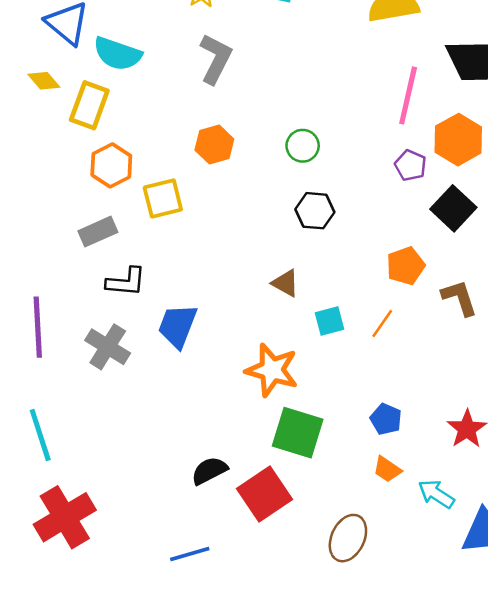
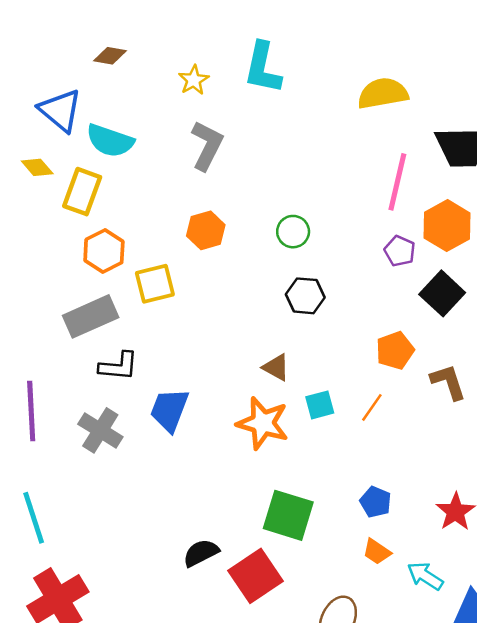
gray rectangle: (98, 232) -> (91, 316), size x1.4
orange star: (272, 370) -> (263, 423), moved

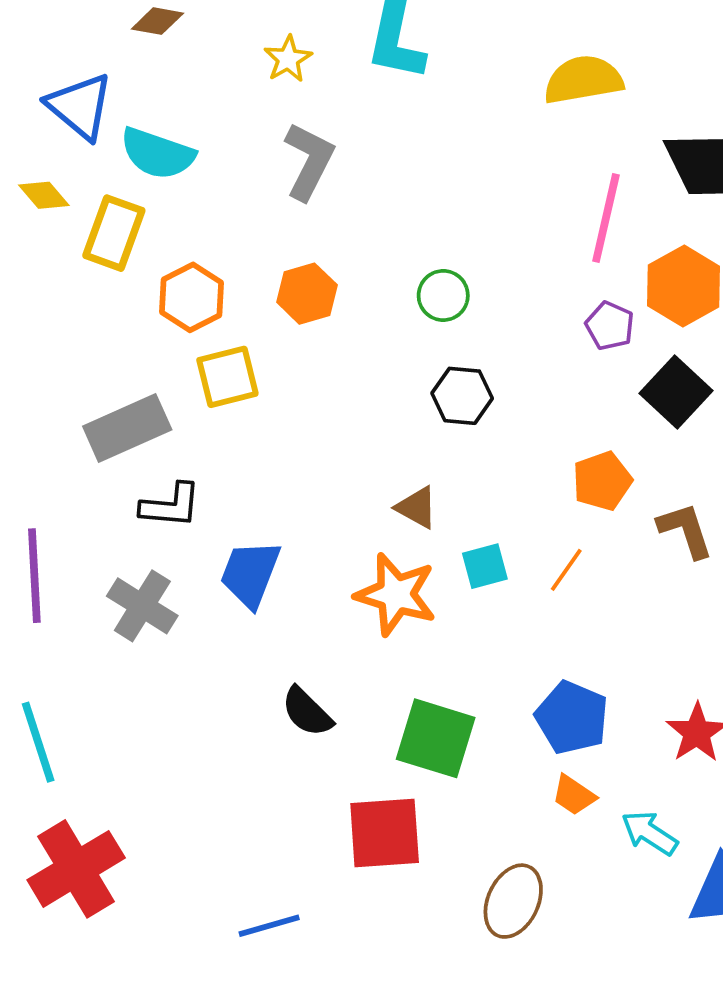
orange hexagon: (104, 251) -> (191, 297), moved
blue pentagon: (376, 502) -> (572, 718), size x1.5
black semicircle: (201, 553) -> (307, 712), moved, turned -108
red square: (255, 576) -> (385, 833), turned 30

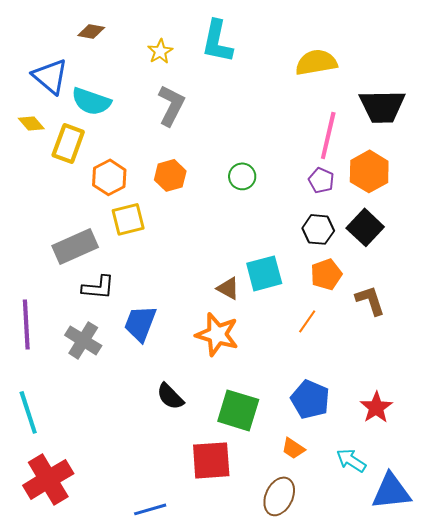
purple pentagon: (610, 326) -> (321, 180), moved
black hexagon: (462, 396) -> (318, 229), moved
cyan square: (485, 566) -> (264, 273), moved, size x1.5
orange trapezoid: (574, 795) -> (293, 448), moved

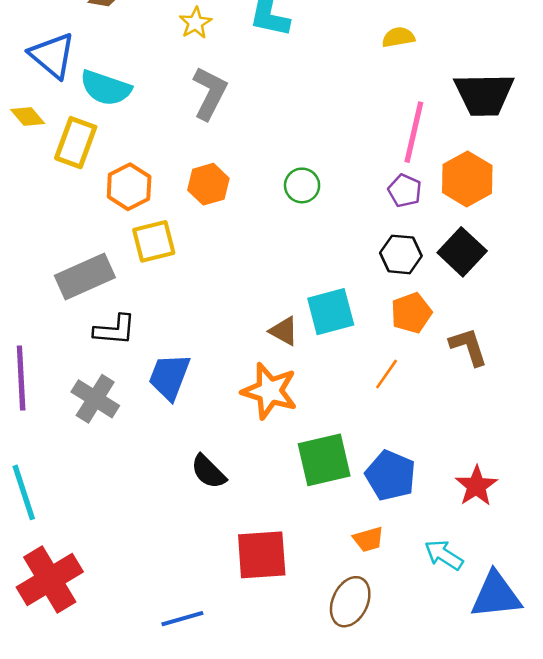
yellow semicircle: (316, 62) -> (398, 37), size x0.6
green square: (238, 410) -> (324, 460), moved, turned -30
orange trapezoid: (293, 448) -> (368, 539), turned -50

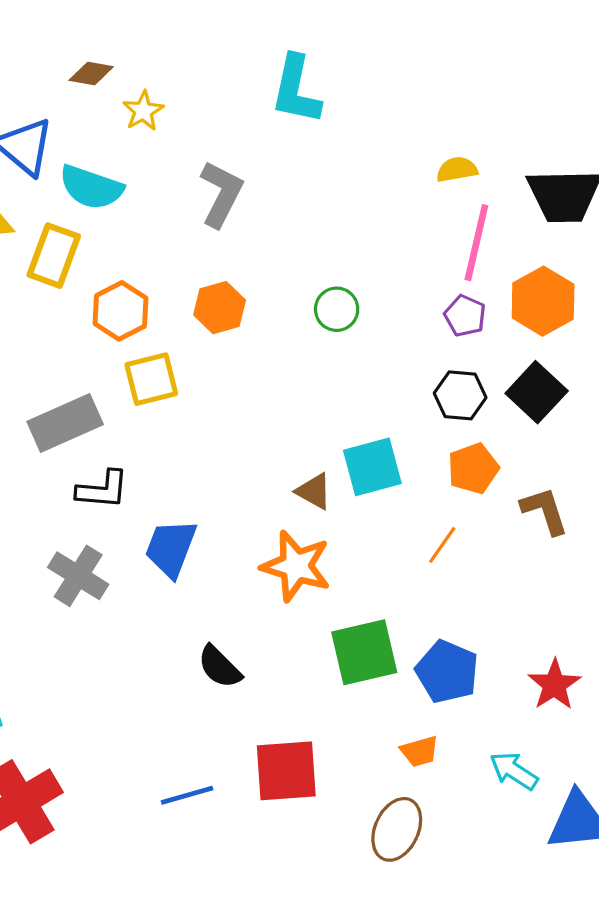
yellow star: (195, 23) -> (143, 111), moved
yellow semicircle: (398, 37) -> (457, 169), moved
blue line: (182, 619) -> (187, 795), moved

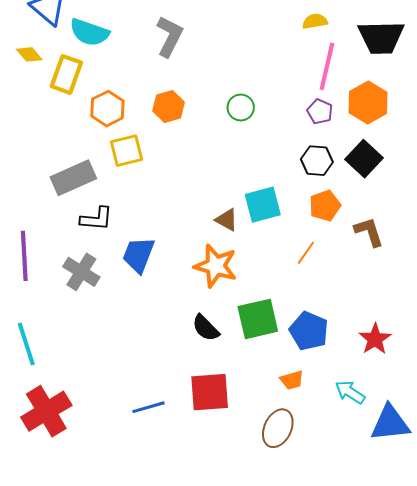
black semicircle: (220, 667) -> (206, 328), moved

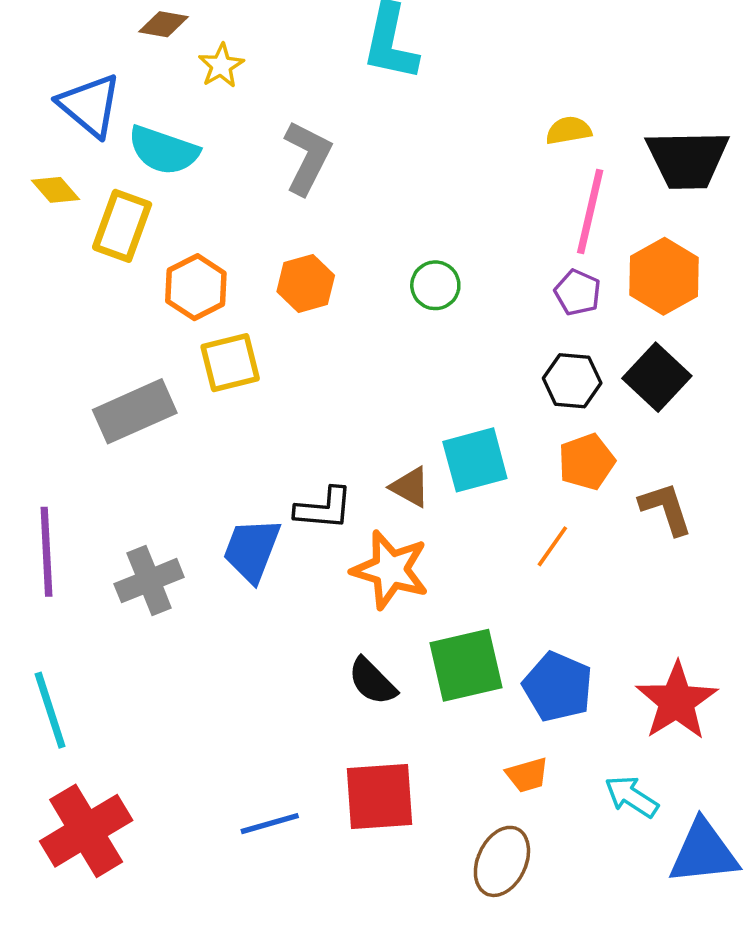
black L-shape: (96, 219) -> (324, 509), moved
gray cross: (81, 272) -> (149, 581), turned 36
red star: (375, 339) -> (677, 701), size x1.4

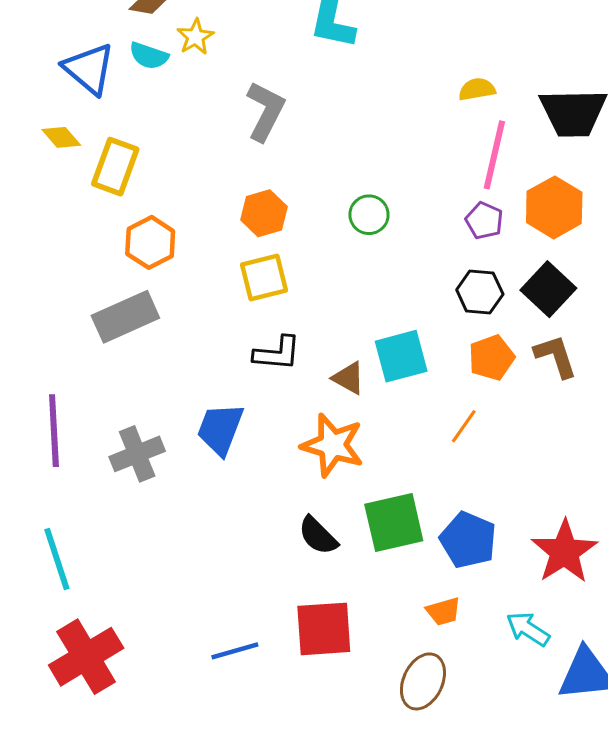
cyan semicircle: (163, 150) -> (149, 56), moved, size x0.7
orange hexagon: (196, 287) -> (150, 242), moved
yellow square: (230, 363) -> (264, 277), moved
black L-shape: (324, 509) -> (277, 353), moved
brown L-shape: (666, 509) -> (556, 356), moved

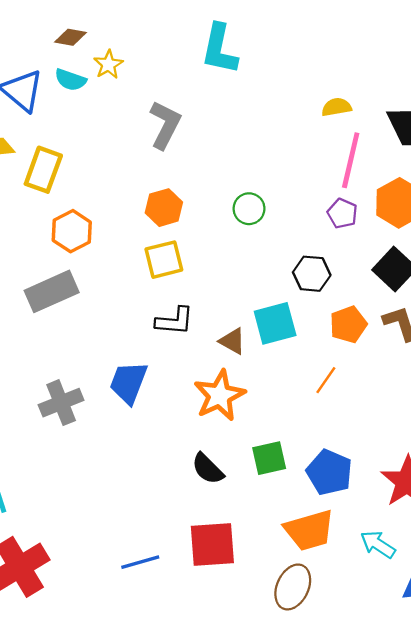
black hexagon: (480, 292) -> (312, 274), moved
orange star: (333, 445) -> (219, 395), turned 30
green square: (394, 522) -> (269, 458), size x0.7
orange trapezoid: (443, 611) -> (309, 530), size x1.8

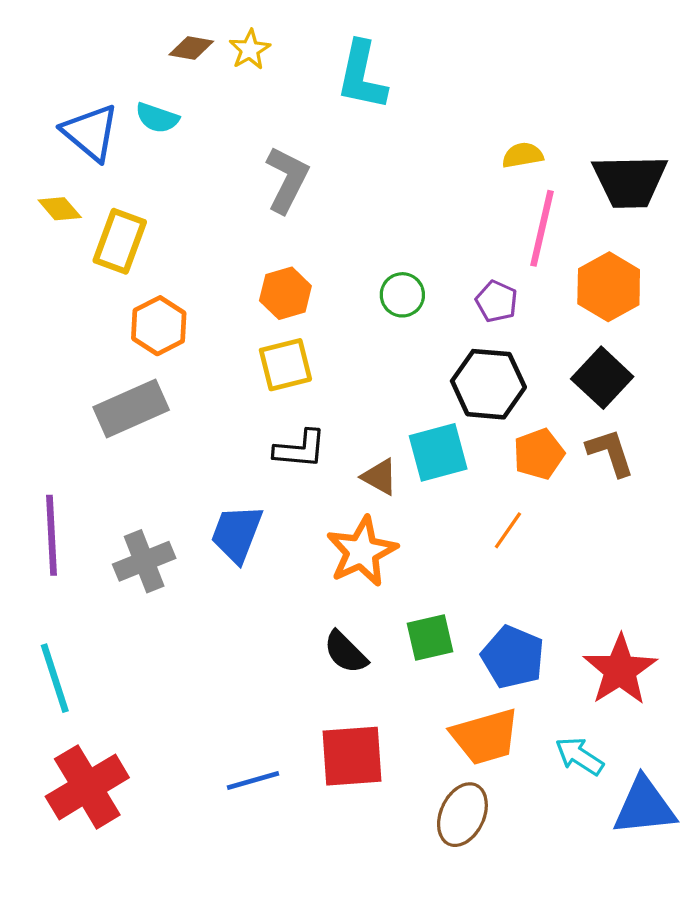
brown diamond: (71, 37) -> (191, 48), moved
yellow star: (108, 64) -> (250, 50), moved
purple pentagon: (342, 213) -> (497, 301), moved
black hexagon: (312, 274) -> (488, 384), size x1.4

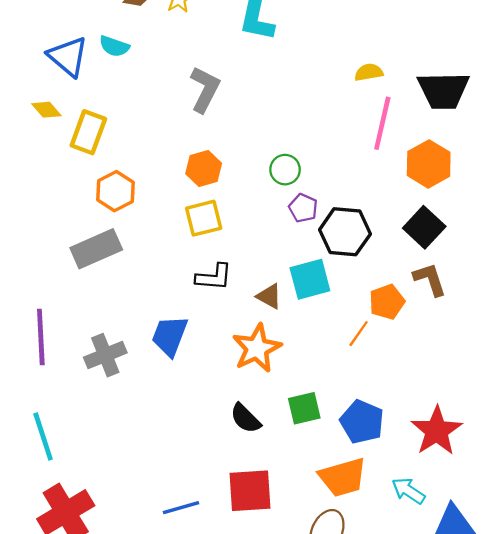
purple pentagon: (497, 301) -> (303, 208), moved
orange pentagon: (539, 454) -> (387, 302), moved

